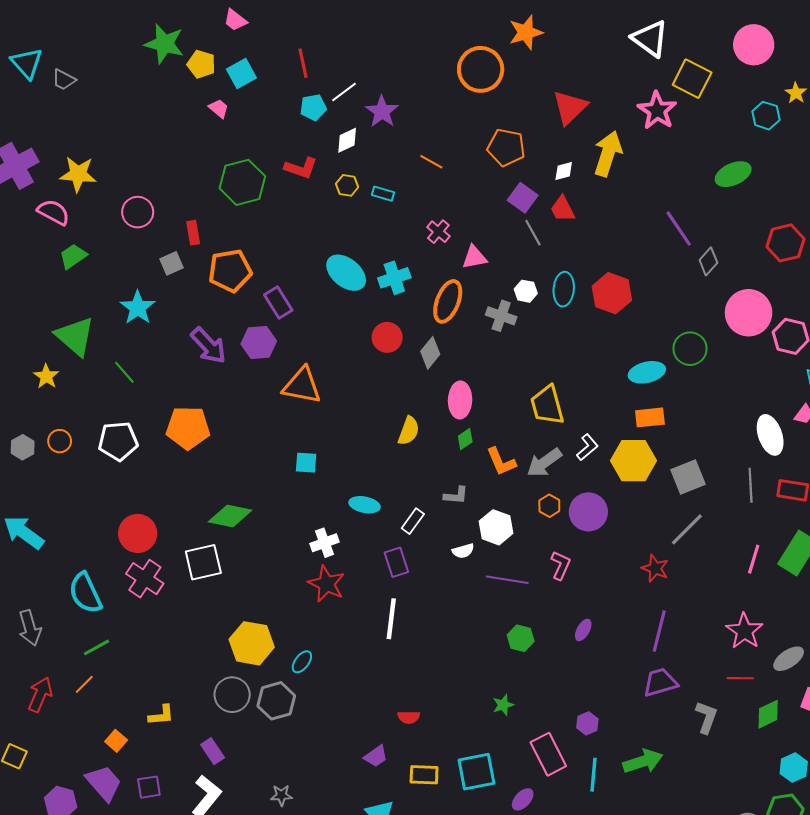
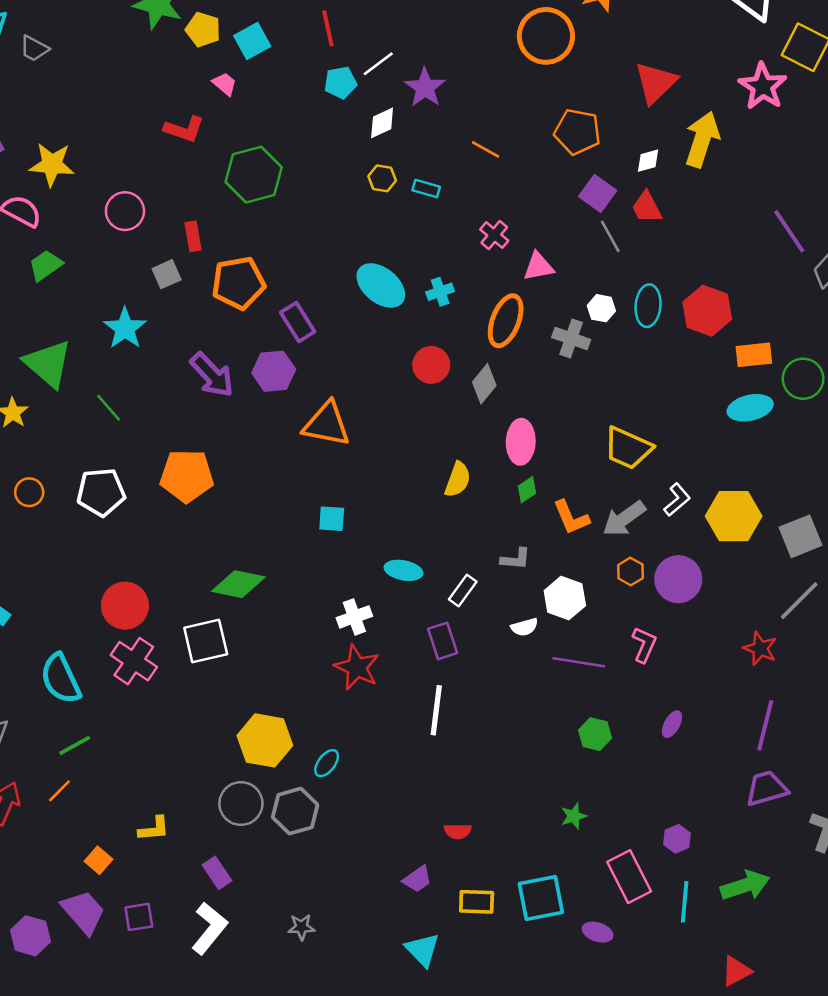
red L-shape: (301, 168) -> (184, 129), moved
cyan cross: (394, 278) -> (440, 292), size x0.7
yellow trapezoid: (547, 405) -> (628, 448), turned -51
orange rectangle: (650, 417) -> (754, 355), moved
purple ellipse: (523, 799) -> (598, 932), turned 65

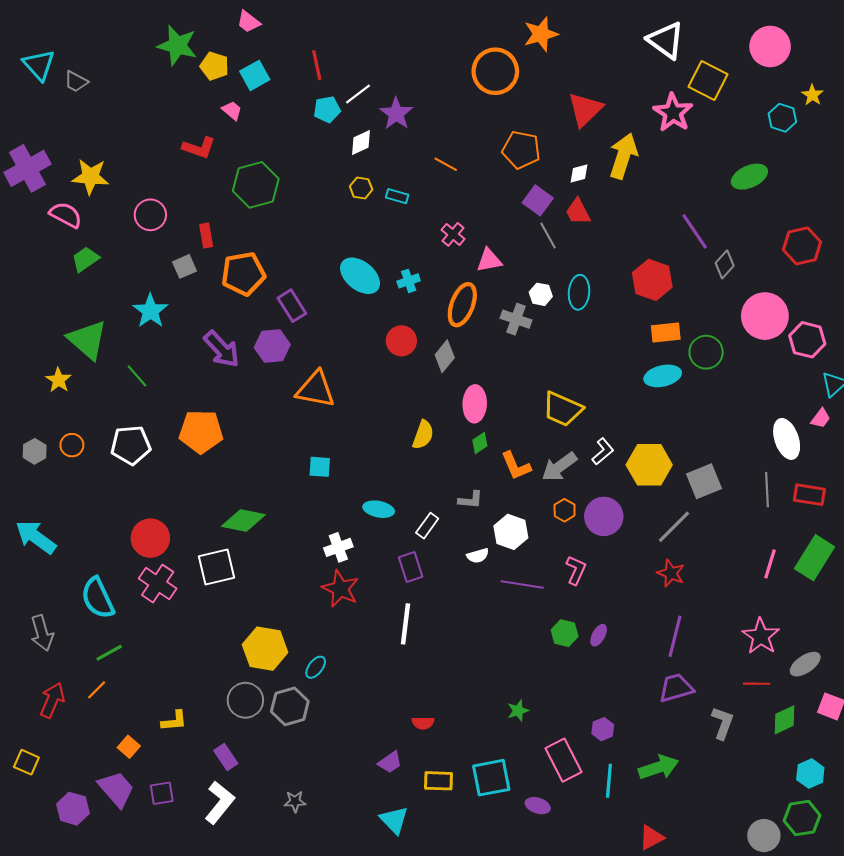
red hexagon: (707, 311) -> (652, 280), moved
gray line: (799, 601) -> (674, 527), moved
green hexagon: (595, 734) -> (565, 633), moved

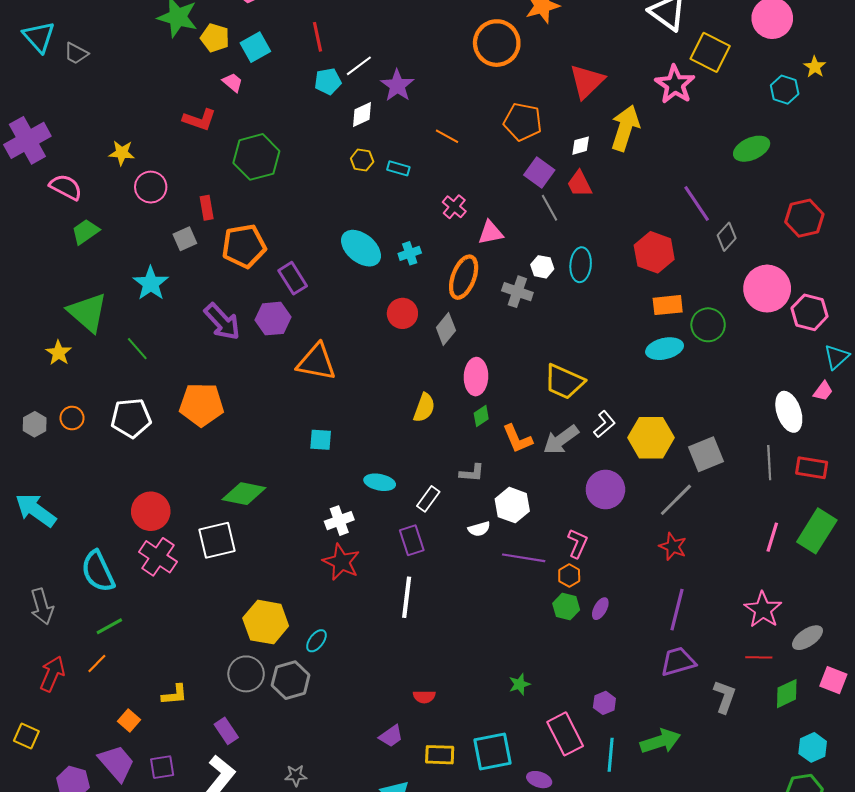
yellow star: (90, 177) -> (122, 153), moved, size x0.7
orange hexagon: (565, 510) -> (569, 575), moved

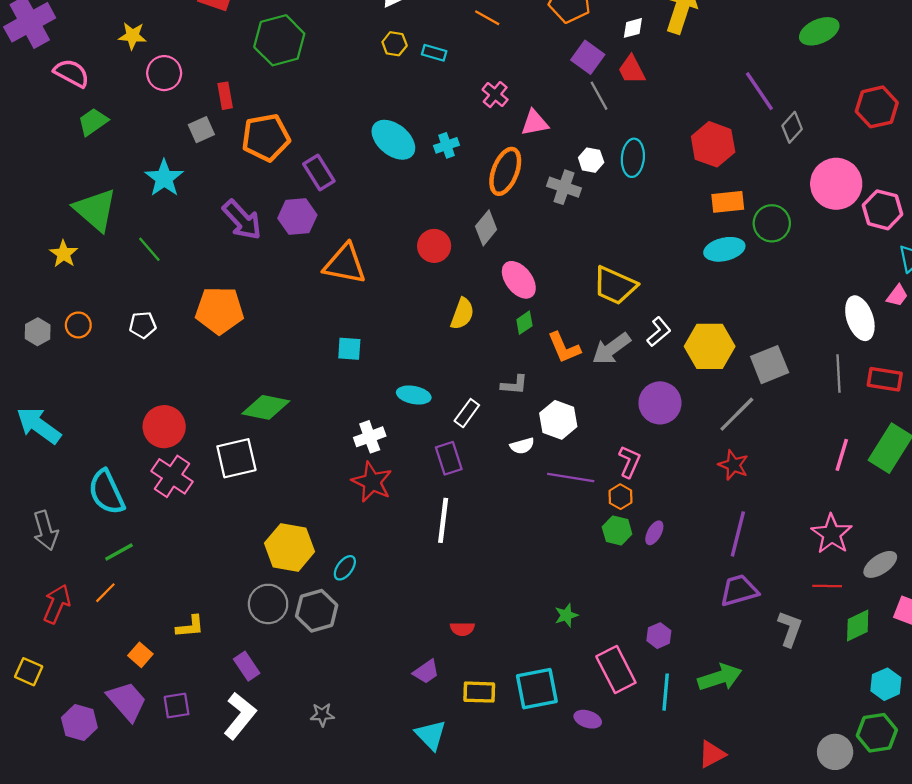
red circle: (402, 313) -> (434, 246), moved
pink ellipse: (476, 377) -> (519, 280), turned -40
white pentagon: (131, 418) -> (143, 325), size x0.6

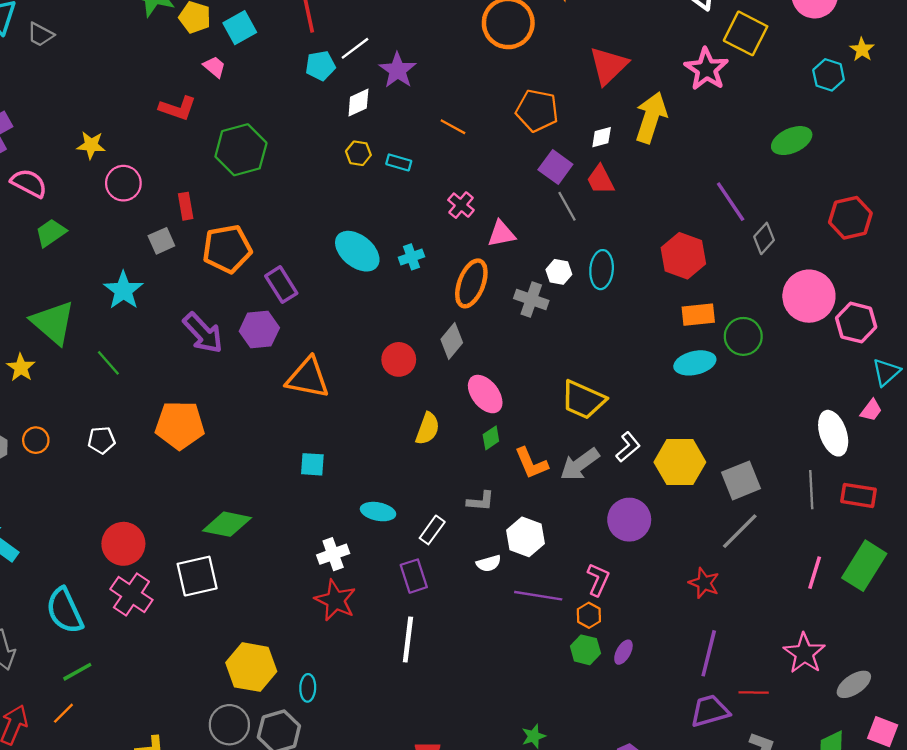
gray line: (737, 414) -> (740, 531), moved
cyan ellipse: (345, 568) -> (308, 688), turned -35
red line: (827, 586) -> (754, 692), moved

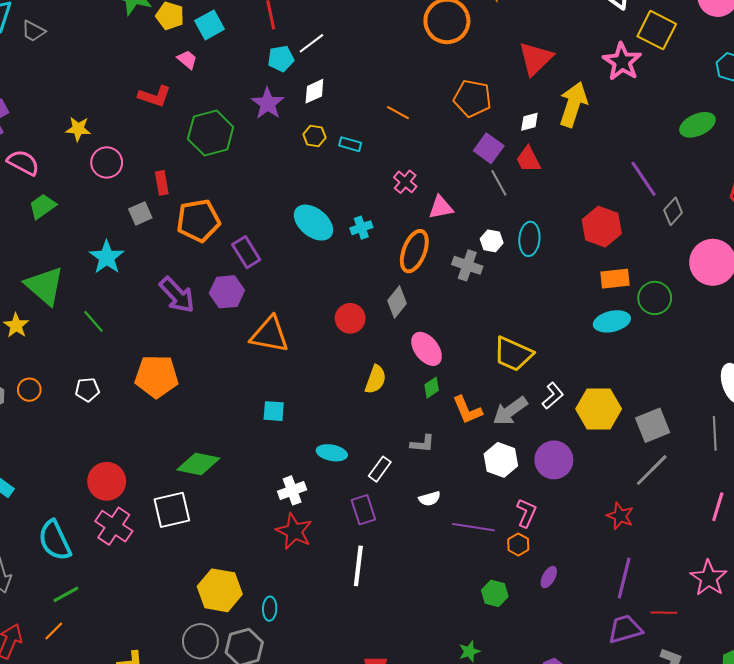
purple star: (398, 70) -> (268, 103), moved
white hexagon: (526, 537) -> (501, 460), moved
green hexagon: (585, 650) -> (495, 593), moved

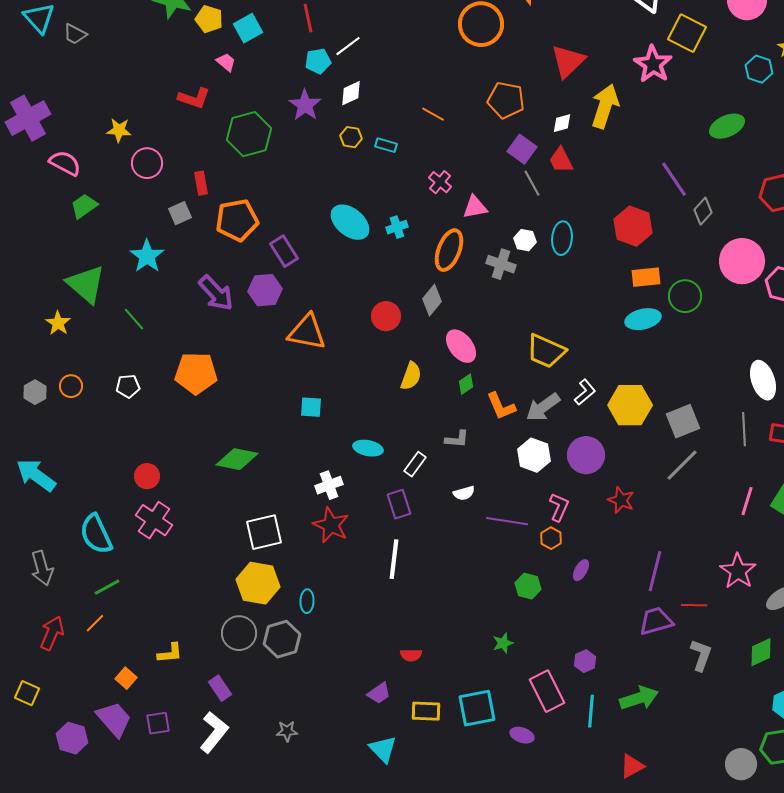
red circle: (107, 481) -> (147, 476), size x0.7
white square: (172, 510) -> (264, 532), moved
red star: (620, 516) -> (621, 500), moved

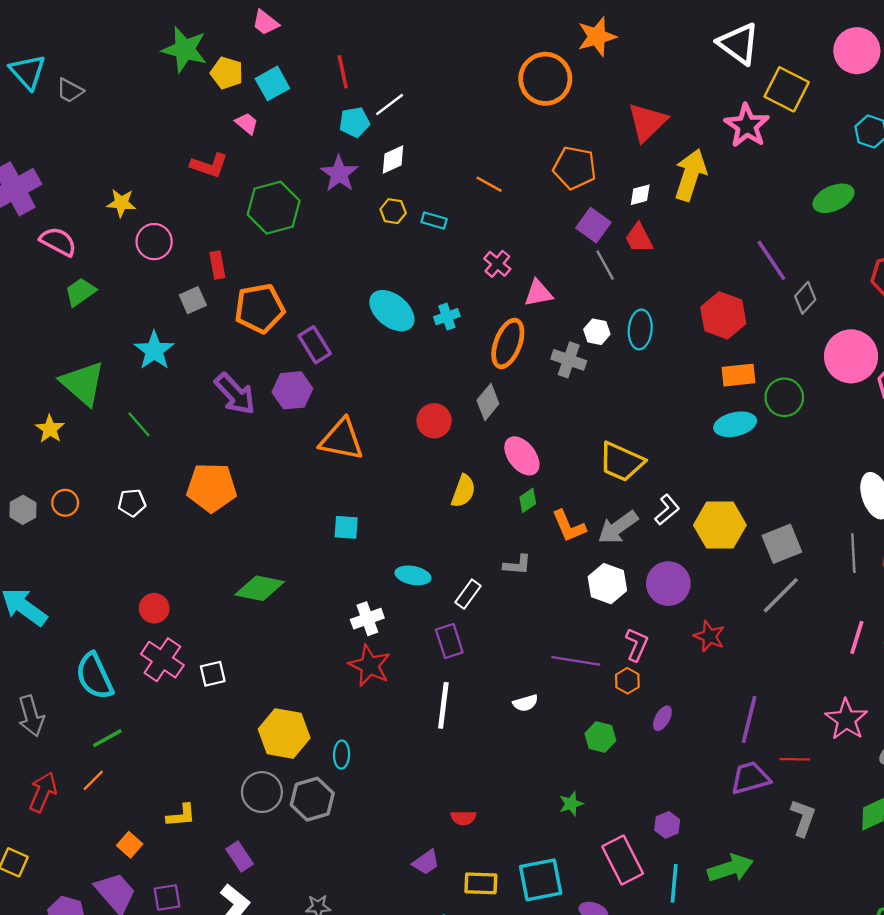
white semicircle: (464, 493) -> (525, 703), moved
white square: (264, 532) -> (213, 674), moved, size x0.6

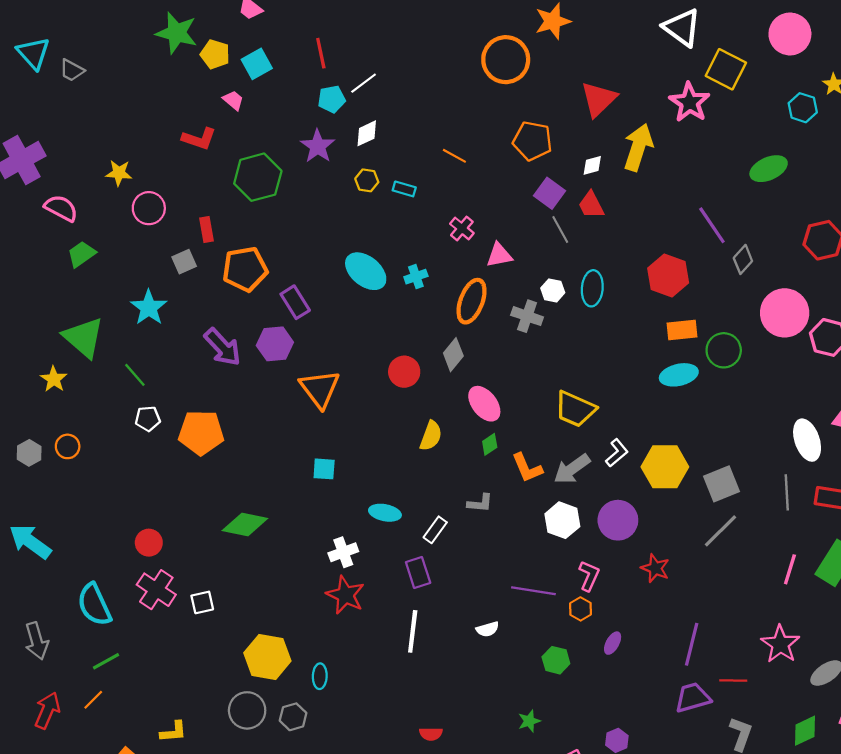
orange triangle: (342, 440) -> (320, 389), turned 42
white pentagon: (132, 503) -> (148, 419), moved
gray hexagon: (312, 799) -> (293, 717), size x0.7

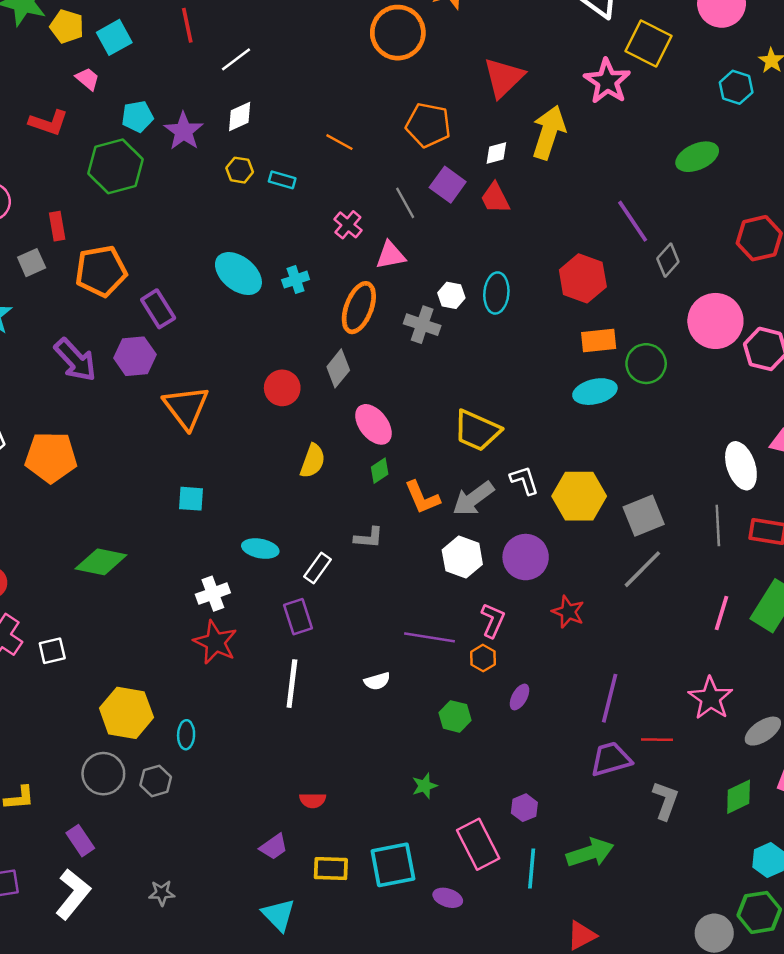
cyan pentagon: (332, 99) -> (137, 117), moved
gray line: (560, 230) -> (405, 203), moved
white L-shape: (617, 453) -> (524, 480), turned -68

